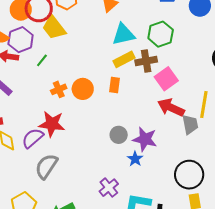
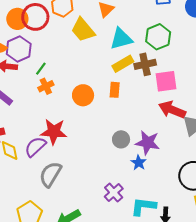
yellow trapezoid: (54, 28) -> (83, 30), moved
pink square: (166, 79) -> (166, 81), turned 30
orange cross: (59, 89) -> (46, 86), moved

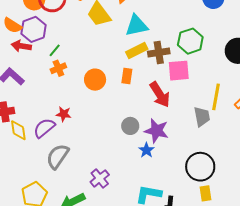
green hexagon: (158, 37) -> (190, 41), moved
red arrow: (172, 110) -> (160, 95), moved, turned -148
red star: (54, 132) -> (64, 114), size x0.6
purple cross: (114, 193) -> (100, 178), moved

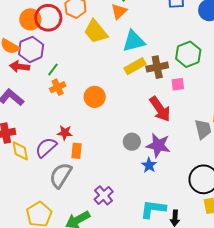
pink square: (179, 71) -> (178, 84), size x0.6
orange rectangle: (127, 76) -> (76, 151), moved

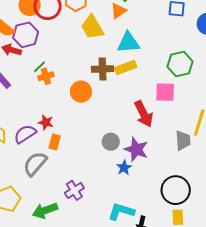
brown cross: (157, 67) -> (103, 69), moved
green line: (53, 70) -> (40, 67), moved
pink square: (178, 84) -> (165, 92), size x1.5

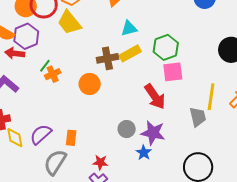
yellow trapezoid: (92, 27) -> (69, 23), moved
cyan triangle: (128, 43) -> (129, 28), size x0.7
green hexagon: (180, 64) -> (166, 47), moved
red star: (46, 122) -> (100, 162), moved

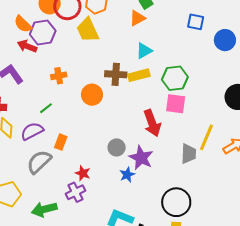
cyan triangle: (129, 28) -> (144, 51), turned -30
green line: (45, 66) -> (46, 108), moved

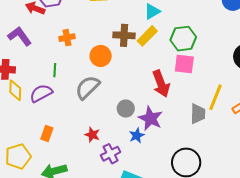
yellow rectangle: (139, 75) -> (147, 36), turned -30
green line: (46, 108) -> (55, 70), turned -48
orange rectangle: (61, 142) -> (47, 134), moved
gray semicircle: (39, 162) -> (88, 87), moved
purple cross: (75, 192) -> (111, 154), moved

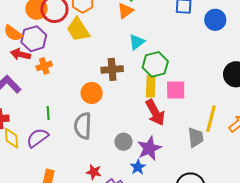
yellow rectangle: (147, 36) -> (151, 86), moved, turned -35
orange cross: (67, 38) -> (44, 66), moved
green hexagon: (183, 39) -> (155, 64), moved
gray semicircle: (88, 87) -> (83, 126), turned -36
purple star: (150, 118) -> (149, 148), turned 30

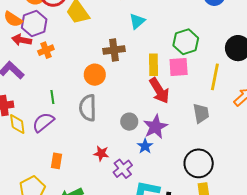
green hexagon: (155, 64) -> (186, 42), moved
yellow line: (211, 119) -> (215, 77), moved

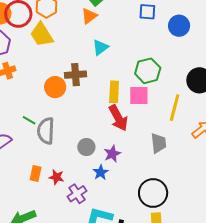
orange circle: (95, 75) -> (55, 87), moved
green line: (52, 97) -> (29, 120), moved, turned -56
purple star: (155, 127) -> (112, 154), size x0.7
orange rectangle: (56, 161) -> (36, 174), moved

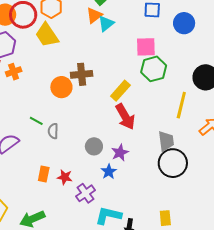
cyan triangle: (100, 47) -> (106, 23), moved
yellow rectangle: (114, 92) -> (120, 91), turned 40
pink square: (139, 96) -> (146, 47), moved
gray semicircle: (46, 131) -> (53, 131), size x0.6
black circle: (153, 193) -> (173, 163), moved

